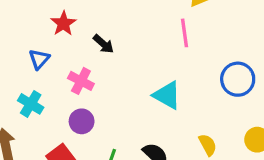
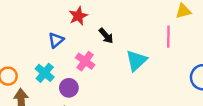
cyan triangle: (167, 95) -> (136, 61), moved, turned 40
purple circle: (82, 121) -> (69, 88), moved

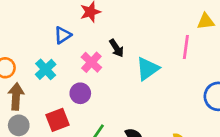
black arrow: (106, 36) -> (116, 48), moved
purple circle: (69, 88) -> (80, 93), moved

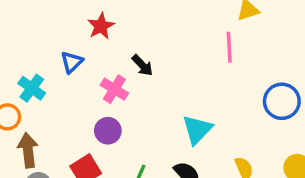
cyan cross: (46, 69) -> (32, 88), moved
cyan triangle: (148, 69) -> (197, 130), moved

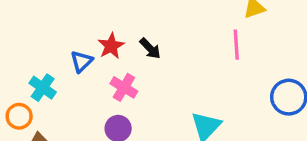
red star: (101, 26) -> (111, 46), moved
black arrow: (142, 65) -> (150, 49), moved

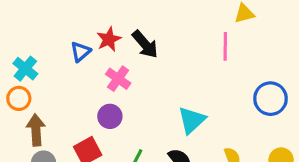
black arrow: (150, 49) -> (145, 44), size x1.4
cyan cross: (43, 88) -> (25, 69), moved

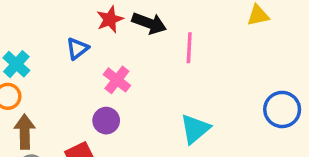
red star: (109, 39) -> (110, 19), moved
black arrow: (145, 44) -> (149, 23), moved, turned -32
pink line: (225, 46) -> (189, 48), moved

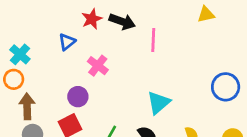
purple circle: (106, 121) -> (78, 97), moved

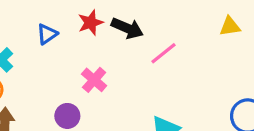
pink line: (153, 40) -> (164, 53), turned 45
blue triangle: (67, 42) -> (47, 34), moved

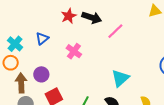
blue triangle: (47, 34) -> (42, 38), moved
purple circle: (67, 116) -> (41, 74), moved

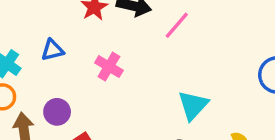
blue triangle: (42, 38) -> (52, 50), turned 32

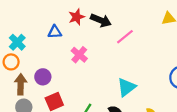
blue triangle: (52, 50) -> (55, 32), moved

